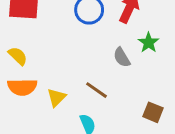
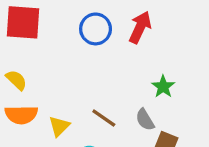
green star: (149, 43) -> (163, 87), moved
gray semicircle: (122, 57) -> (145, 120), moved

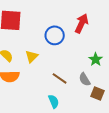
blue circle: (96, 29) -> (55, 35), moved
yellow triangle: (59, 126) -> (32, 56), moved

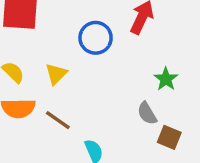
brown line: (60, 78) -> (58, 120), moved

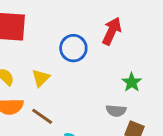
gray semicircle: (147, 113) -> (116, 111), turned -54

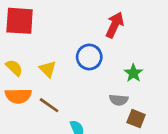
blue circle: (73, 48) -> (89, 57), moved
yellow triangle: (41, 78) -> (48, 69), turned -30

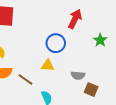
yellow triangle: (48, 69) -> (48, 65), moved, turned -40
green star: (133, 73) -> (100, 40), moved

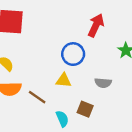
gray semicircle: (78, 75) -> (103, 83), moved
brown square: (91, 90) -> (85, 109), moved

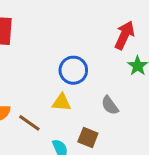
red arrow: (96, 25) -> (124, 35), moved
gray semicircle: (103, 83) -> (110, 105), turned 49

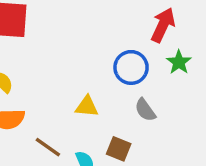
blue circle: (73, 70) -> (131, 67), moved
brown line: (29, 123) -> (48, 147), moved

